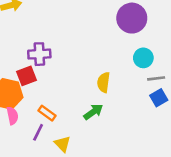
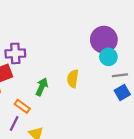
purple circle: (132, 18) -> (104, 40), moved
green arrow: (93, 112) -> (42, 87), moved, turned -30

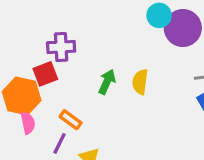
cyan circle: (108, 57) -> (159, 15), moved
green arrow: (42, 87) -> (107, 82), moved

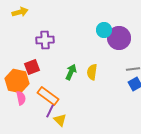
purple cross: (61, 47) -> (45, 40), moved
orange rectangle: (71, 120) -> (48, 96), size x1.5
purple line: (59, 143) -> (50, 111), moved

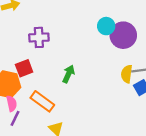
yellow semicircle: (92, 72) -> (127, 74), moved
purple line: (50, 111) -> (15, 118), moved

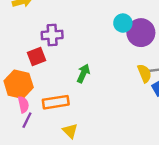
red square: (24, 68) -> (37, 57), moved
yellow semicircle: (127, 74) -> (144, 73), turned 150
orange rectangle: (42, 101) -> (56, 102), turned -45

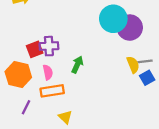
cyan circle: (123, 23) -> (113, 19), size x1.6
purple cross: (52, 35) -> (49, 46), moved
pink semicircle: (23, 105) -> (48, 72), moved

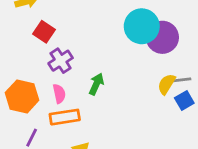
purple cross: (49, 46) -> (61, 61), turned -30
red square: (35, 49) -> (44, 32), moved, turned -35
yellow semicircle: (133, 65) -> (166, 84), turned -126

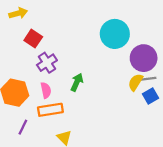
purple circle: (162, 37) -> (144, 58), moved

